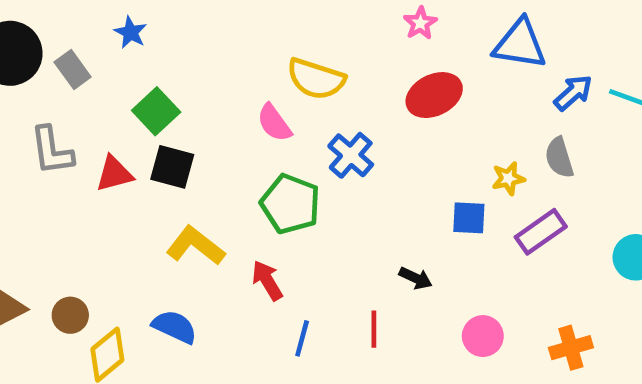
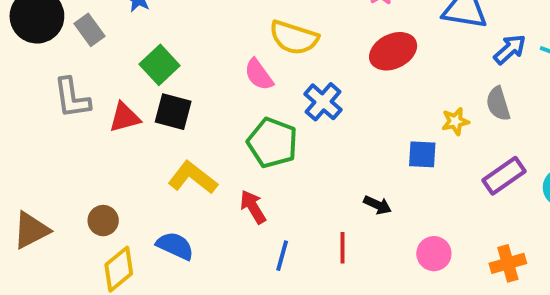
purple rectangle: (541, 232) -> (504, 176), moved
brown circle: (70, 315) -> (103, 221), moved

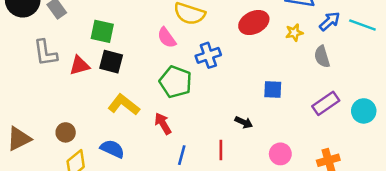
green square: (160, 65) -> (102, 31), turned -35
blue cross: (323, 102) -> (208, 55), turned 30
yellow star: (455, 121) -> (294, 33), moved

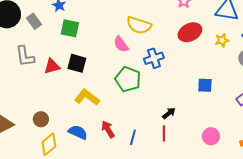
green square: (102, 31) -> (70, 28), moved
black arrow: (244, 122) -> (169, 113), moved, turned -64
red arrow: (163, 124) -> (108, 129), moved

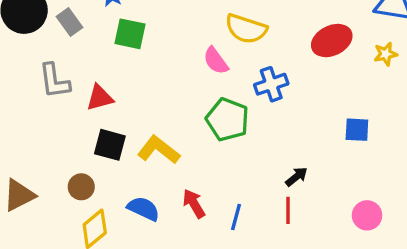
black square: (77, 63) -> (110, 145), moved

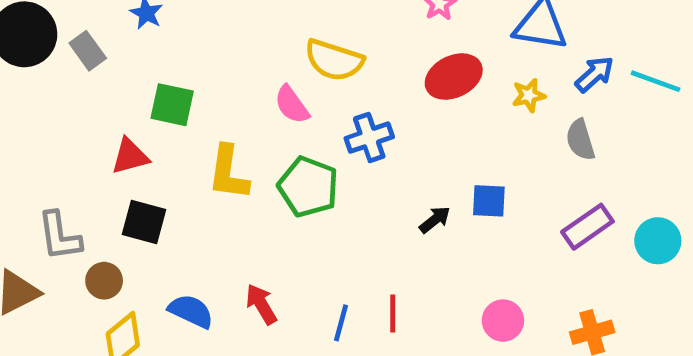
green square: (130, 34) -> (172, 105), moved
gray L-shape: (54, 81) -> (60, 236), moved
yellow L-shape: (159, 150) -> (228, 173), moved, turned -120
black arrow: (296, 177) -> (435, 220), moved
blue line: (236, 217) -> (341, 323), moved

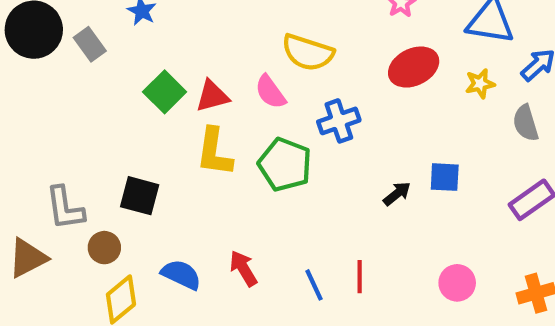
green square: (172, 105) -> (165, 92), turned 33
red triangle: (130, 156) -> (212, 96), moved
blue line: (341, 323) -> (314, 285), turned -40

